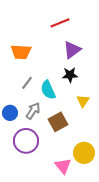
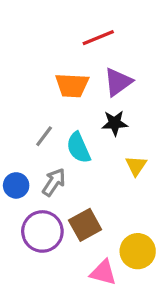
orange trapezoid: (21, 52) -> (72, 85), moved
brown square: (58, 122) -> (85, 225), moved
pink triangle: (63, 166) -> (103, 273), turned -36

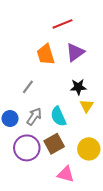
orange trapezoid: (72, 85) -> (46, 54), turned 70
black star: (115, 123) -> (78, 87), moved
cyan semicircle: (79, 148) -> (58, 116), moved
yellow circle: (138, 251) -> (89, 149), moved

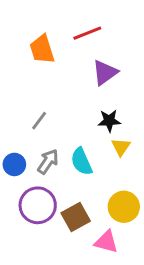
orange trapezoid: (46, 54) -> (42, 49), moved
brown square: (54, 144) -> (76, 217), moved
pink triangle: (66, 174) -> (106, 242), moved

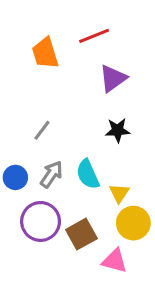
yellow triangle: (121, 147) -> (119, 193), moved

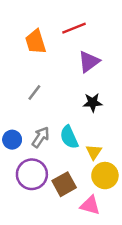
gray line: (42, 130) -> (34, 93), moved

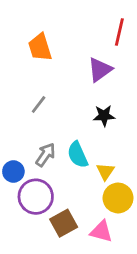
red line: (74, 28) -> (119, 32), moved, turned -55
blue circle: (12, 140) -> (13, 171), moved
brown square: (64, 184) -> (64, 223), moved

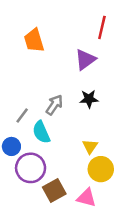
gray line: (39, 105) -> (22, 116), moved
gray arrow: (45, 155) -> (54, 105), moved
cyan semicircle: (78, 155) -> (41, 132), moved

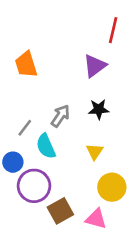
orange trapezoid: (34, 40) -> (26, 64), moved
yellow triangle: (90, 146) -> (95, 152), moved

